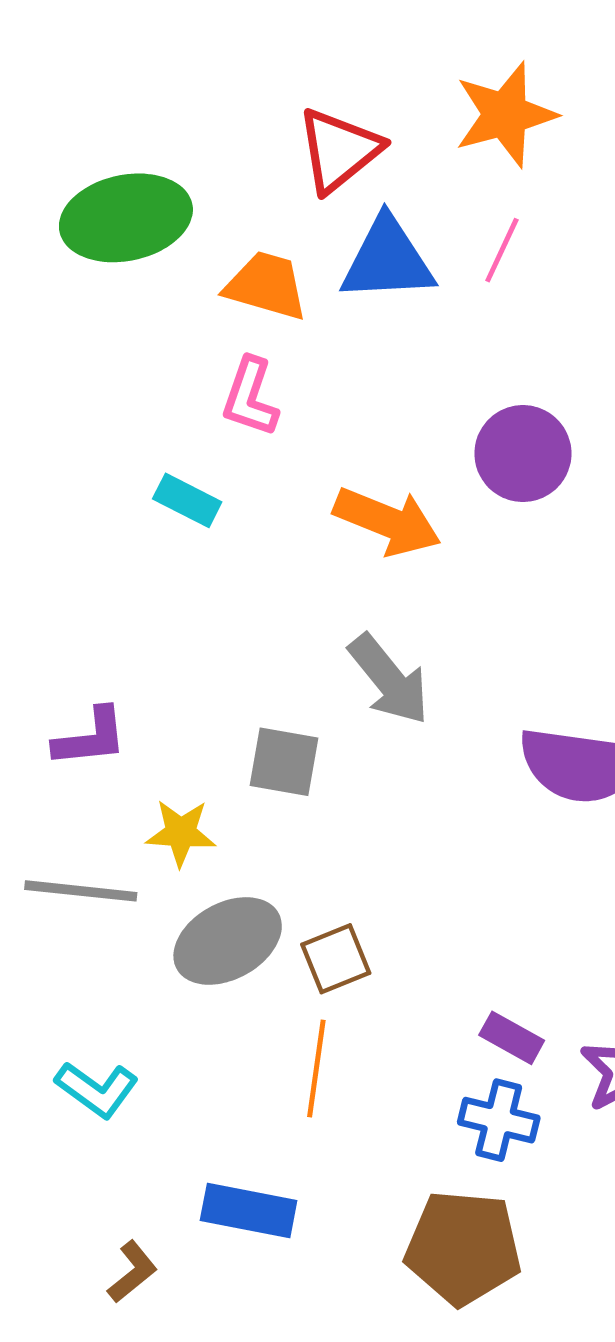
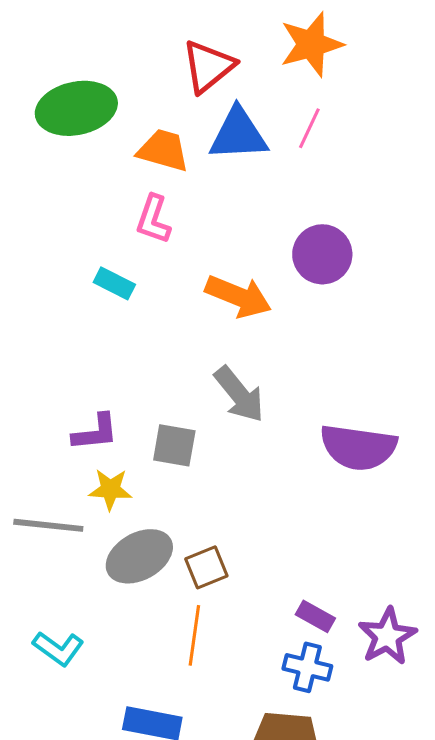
purple L-shape: (90, 738) -> (95, 432), moved

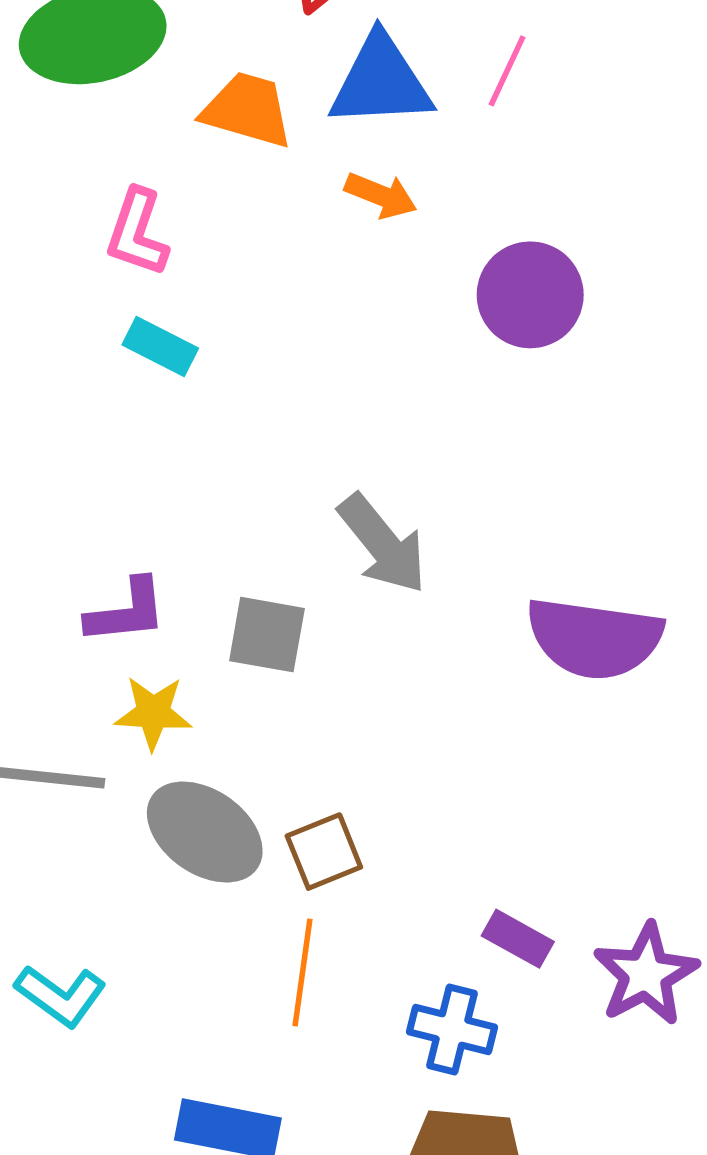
pink L-shape: (153, 219) -> (137, 233), moved
orange arrow: (238, 296) -> (381, 195), moved, size x0.6
gray ellipse: (139, 556) -> (205, 832), turned 64
blue cross: (307, 667) -> (452, 1029), moved

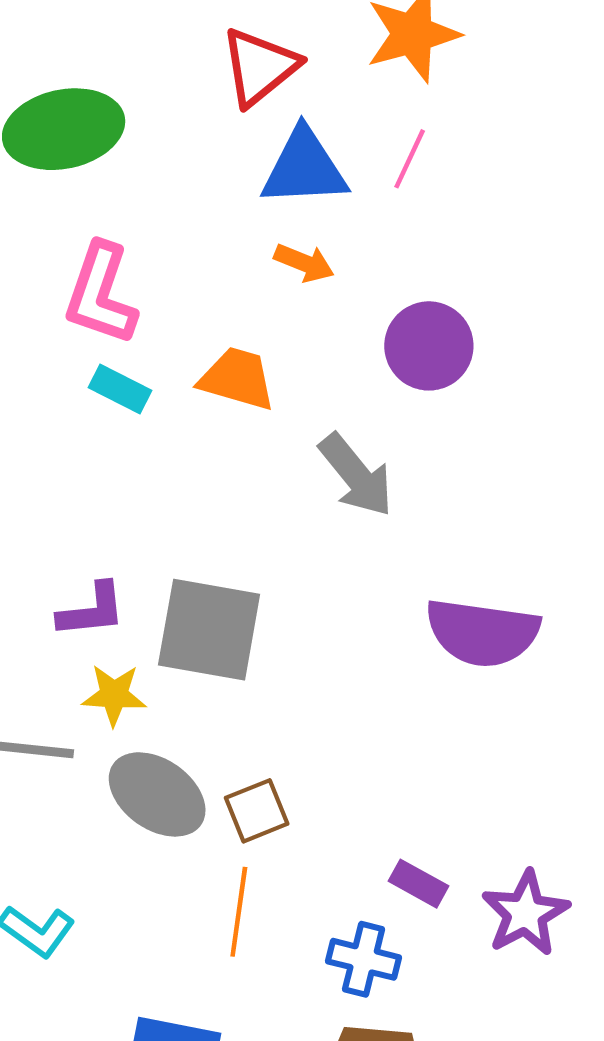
orange trapezoid: (247, 110) -> (237, 379), moved
pink L-shape: (137, 233) -> (101, 294), size x1.4
gray arrow: (383, 544) -> (356, 475), moved
gray square: (267, 635) -> (209, 630), size x1.6

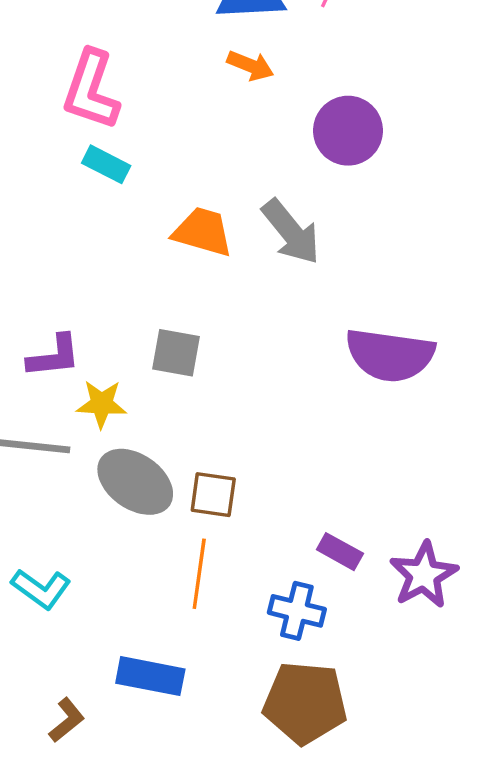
orange trapezoid: (237, 379) -> (203, 232), moved
purple L-shape: (92, 610) -> (54, 356), moved
gray square: (209, 630) -> (176, 353), size x0.6
brown square: (257, 811) -> (213, 495), turned 30

